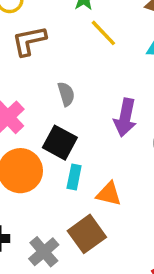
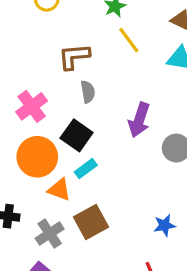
brown L-shape: (29, 41) -> (74, 56), moved
cyan rectangle: (74, 177) -> (86, 169), turned 35
orange triangle: (109, 194) -> (59, 190), moved

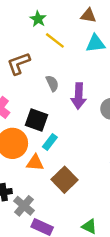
gray semicircle: (88, 92) -> (52, 83), moved
gray cross: (50, 234) -> (24, 206), moved

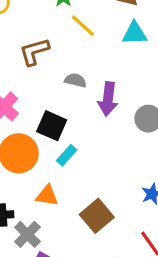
gray semicircle: (52, 83) -> (75, 80), turned -56
orange triangle: (35, 163) -> (47, 196), moved
brown square: (65, 180) -> (97, 216), moved

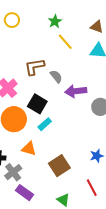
brown L-shape: (34, 52) -> (34, 67), moved
gray semicircle: (75, 80) -> (56, 76), turned 32
purple arrow: (108, 99) -> (76, 91), turned 70

